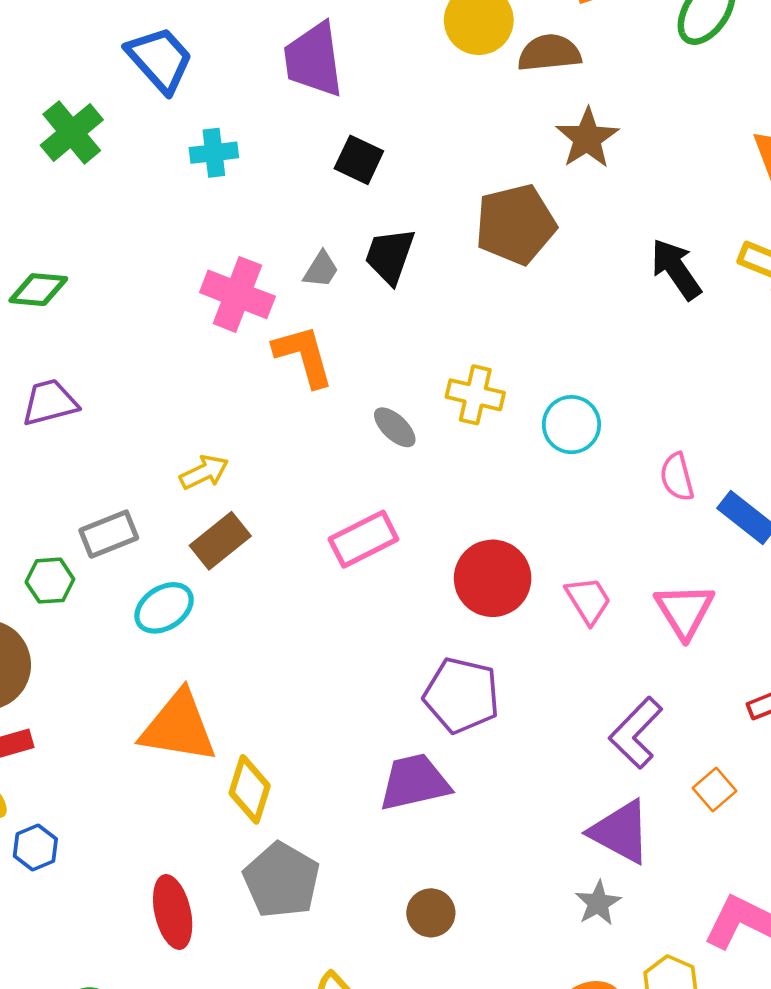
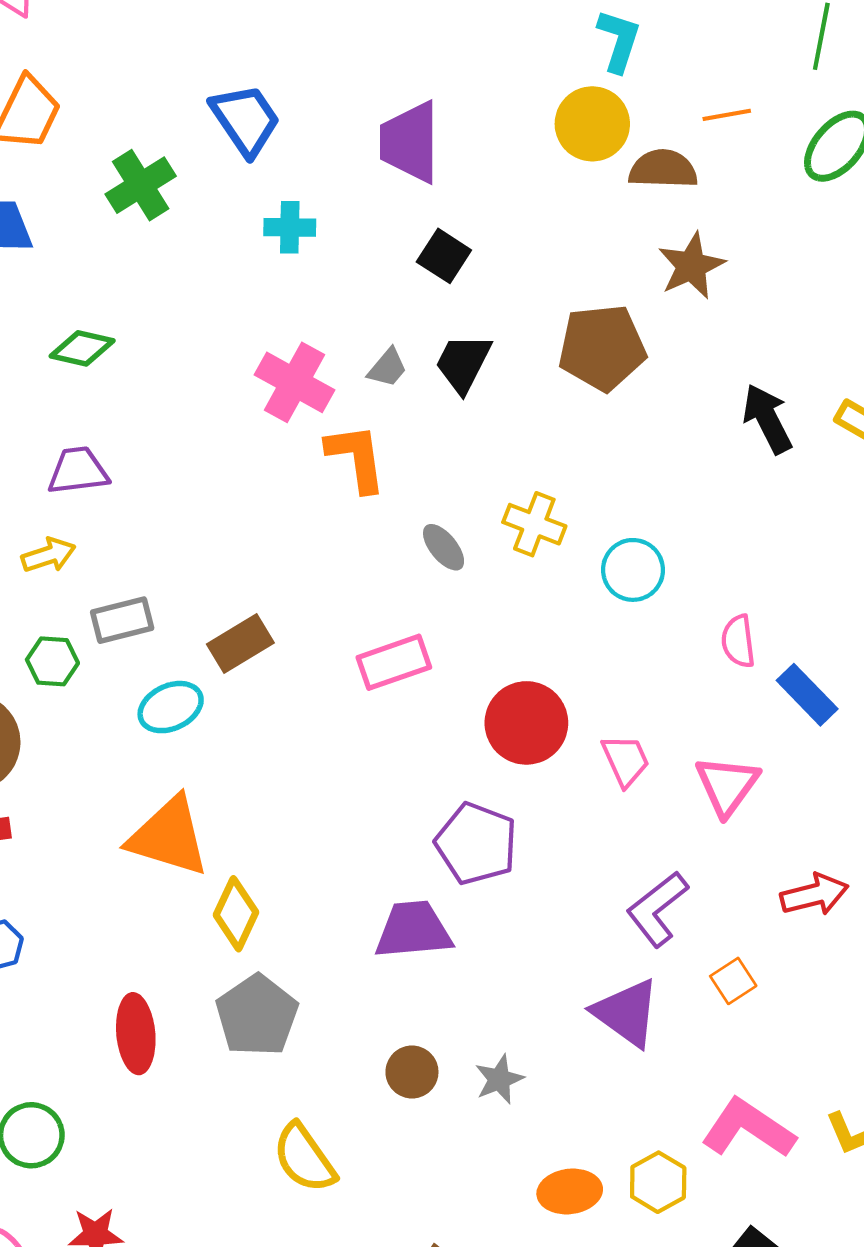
yellow arrow: (204, 472) -> (49, 555), moved
gray star: (598, 903) -> (499, 1079), moved

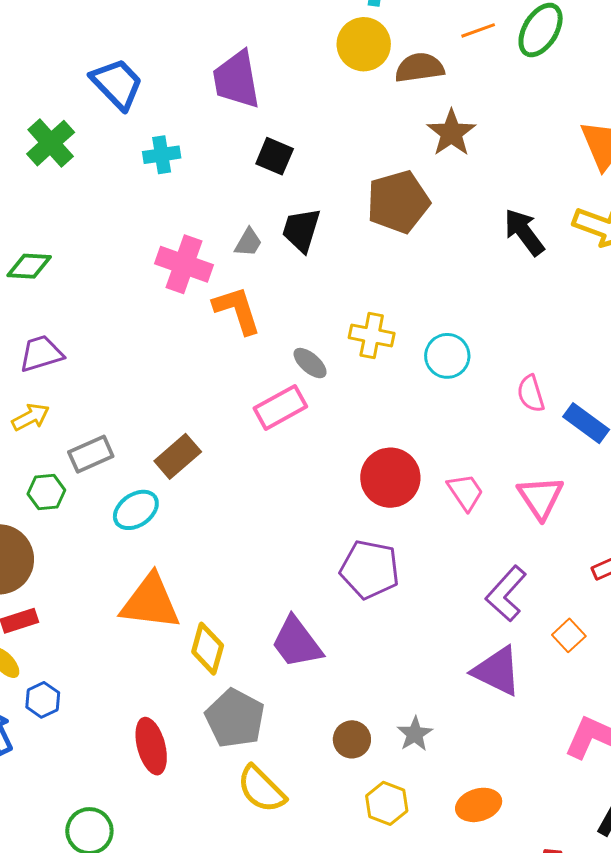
orange line: (727, 115) -> (478, 30), moved
pink rectangle: (394, 662) -> (280, 407), moved
purple trapezoid: (413, 930) -> (297, 642), moved, turned -112
yellow semicircle: (304, 1158) -> (261, 789), moved
yellow hexagon: (658, 1182) -> (387, 803), moved

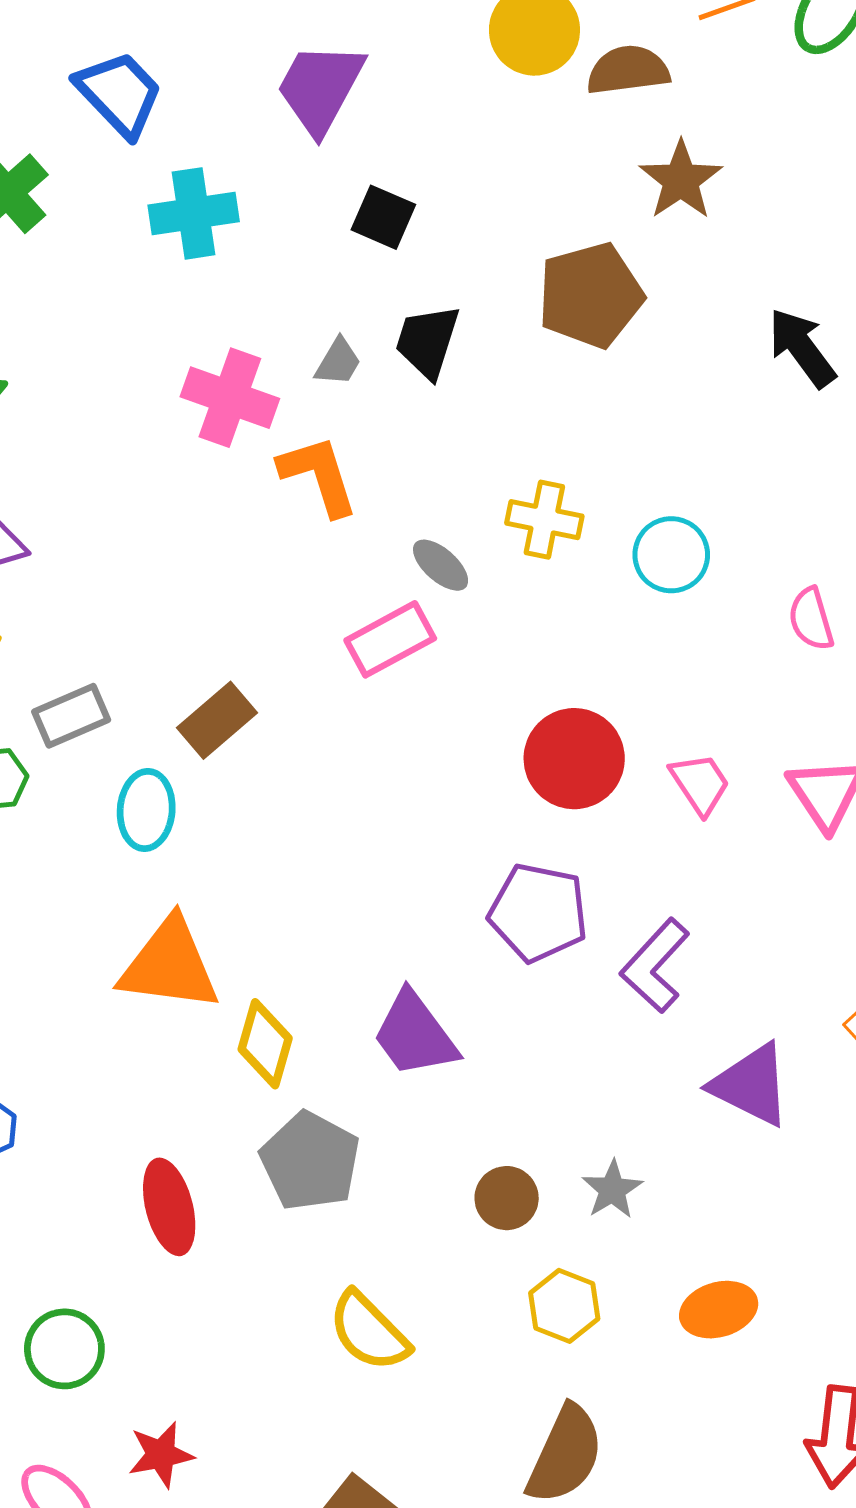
purple trapezoid: (236, 80) -> (320, 88), turned 38
cyan cross: (162, 155) -> (194, 213), size x1.4
cyan ellipse: (136, 510) -> (146, 810), turned -51
purple L-shape: (506, 594) -> (655, 966), moved
yellow semicircle: (261, 789) -> (369, 1331), moved

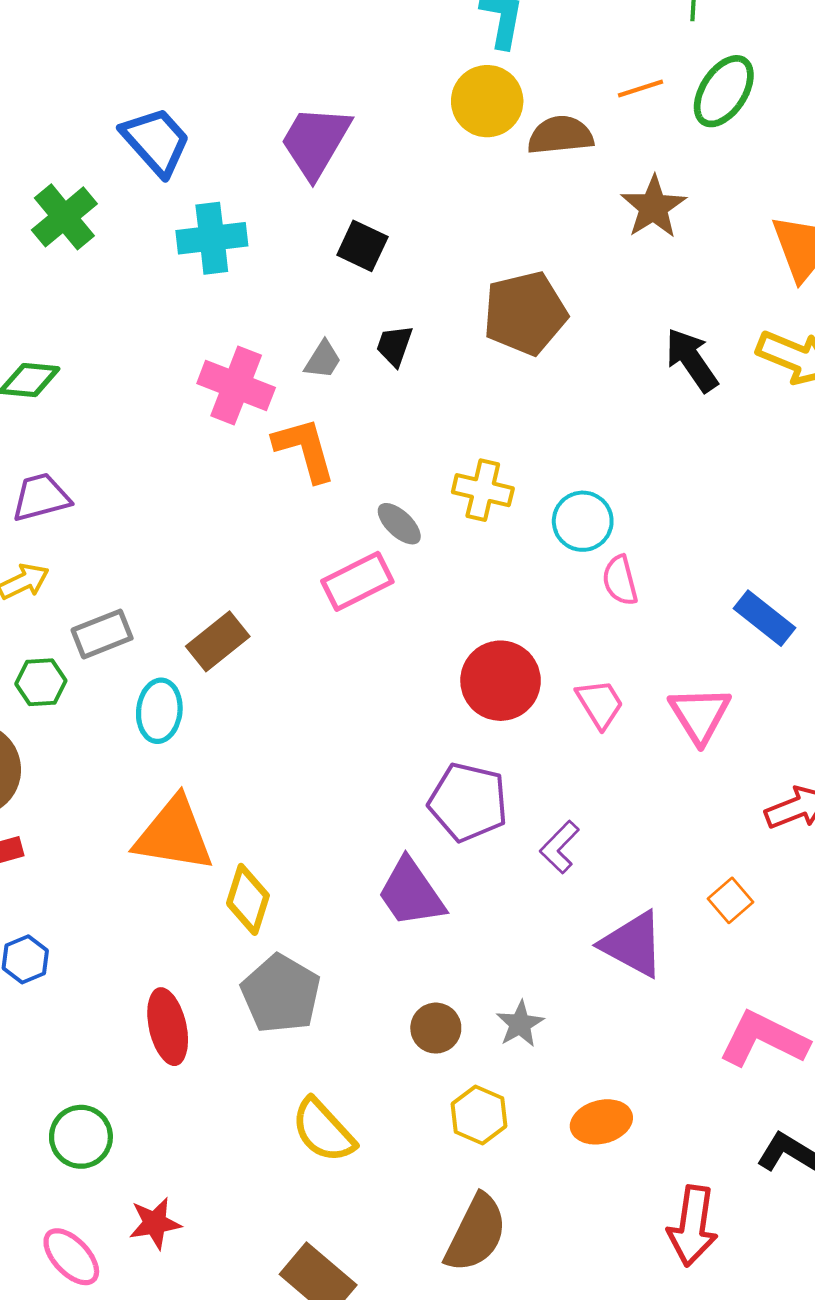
brown star: (681, 180) -> (654, 207), moved
black trapezoid: (427, 341) -> (394, 346), size x0.7
pink semicircle: (811, 619) -> (620, 580), moved
purple L-shape: (655, 966) -> (560, 847), size x0.7
purple trapezoid: (415, 1034) -> (411, 893), moved

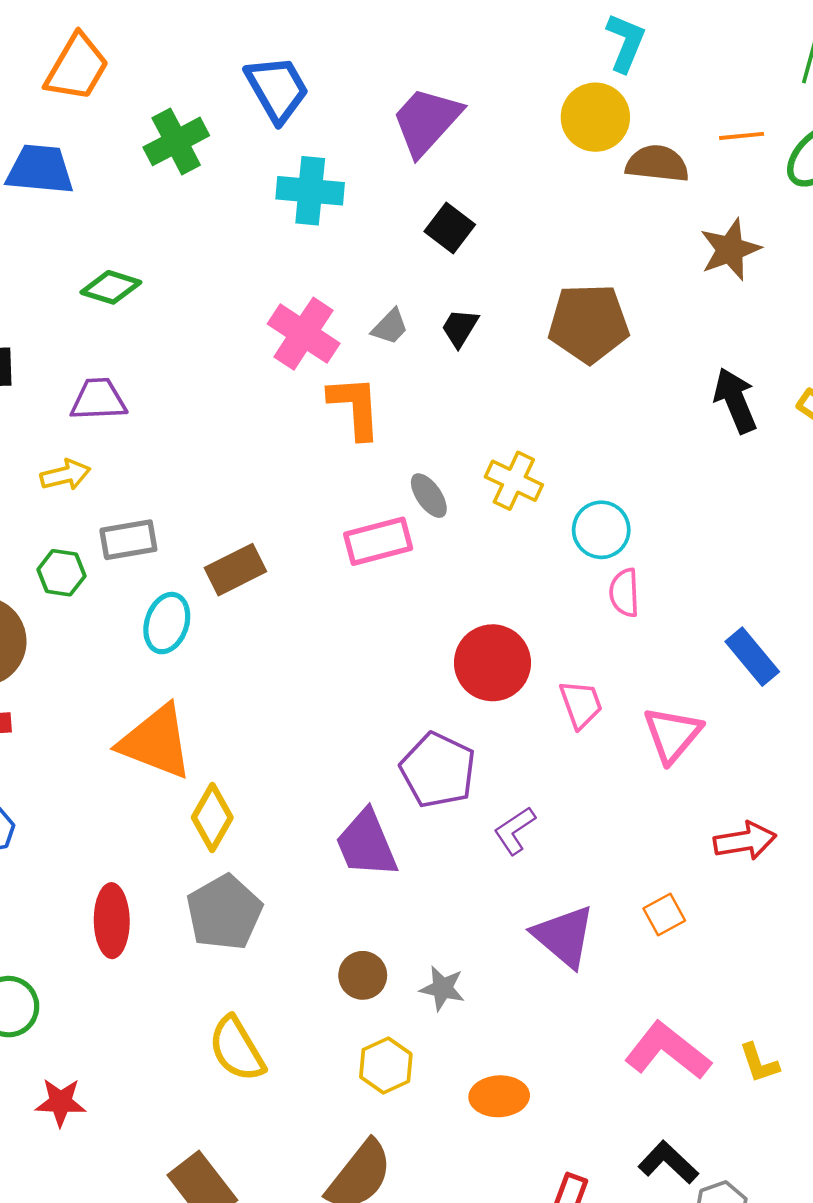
gray star: (520, 1024) -> (442, 988), turned 30

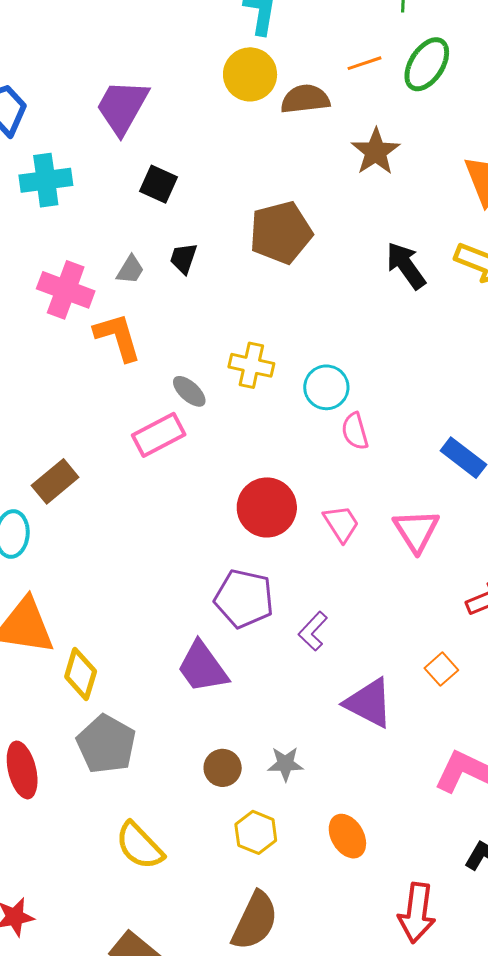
orange ellipse: (499, 1096) -> (347, 836), turned 75

